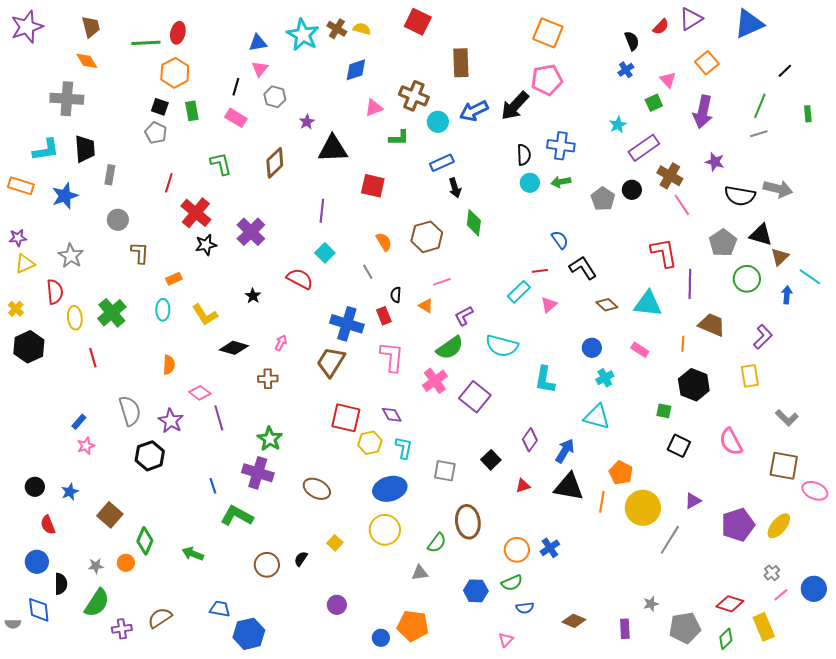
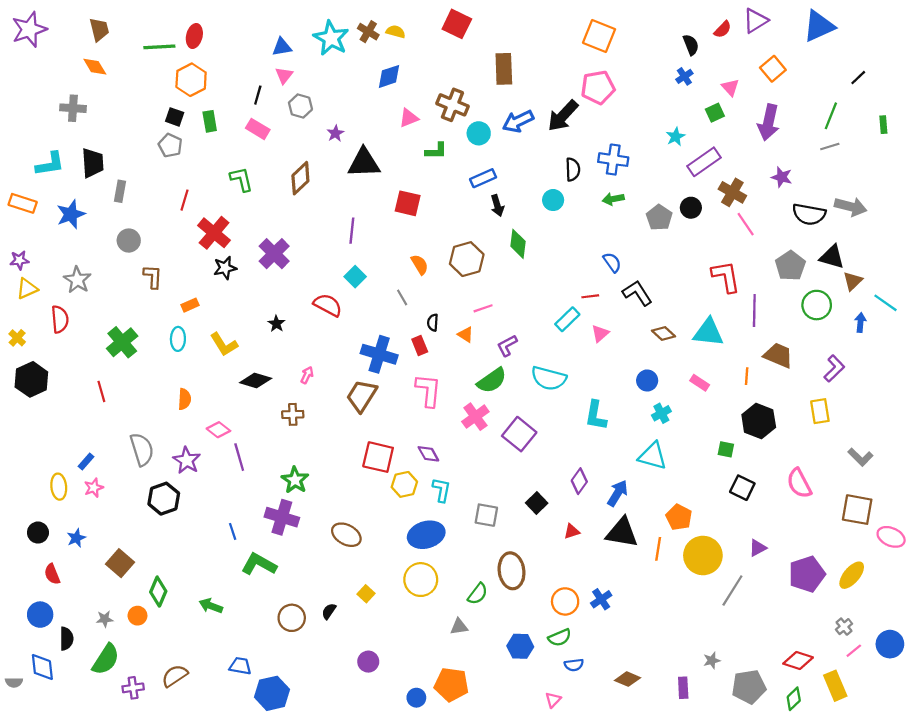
gray cross: (67, 99) -> (73, 108), size x0.7
cyan circle: (530, 183) -> (553, 200), moved
yellow ellipse: (75, 318) -> (59, 487), moved

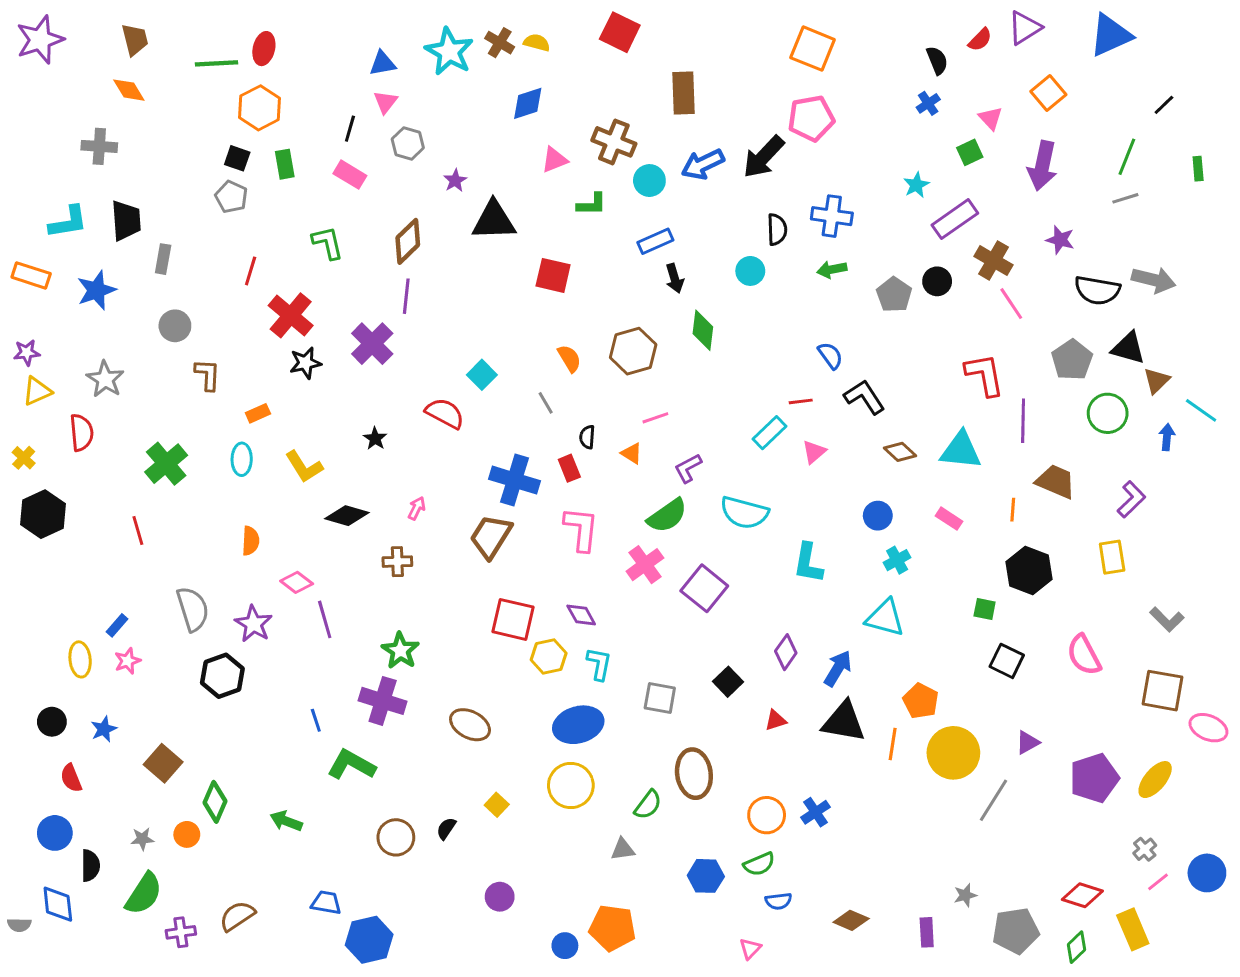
purple line: (352, 231) -> (406, 296), moved

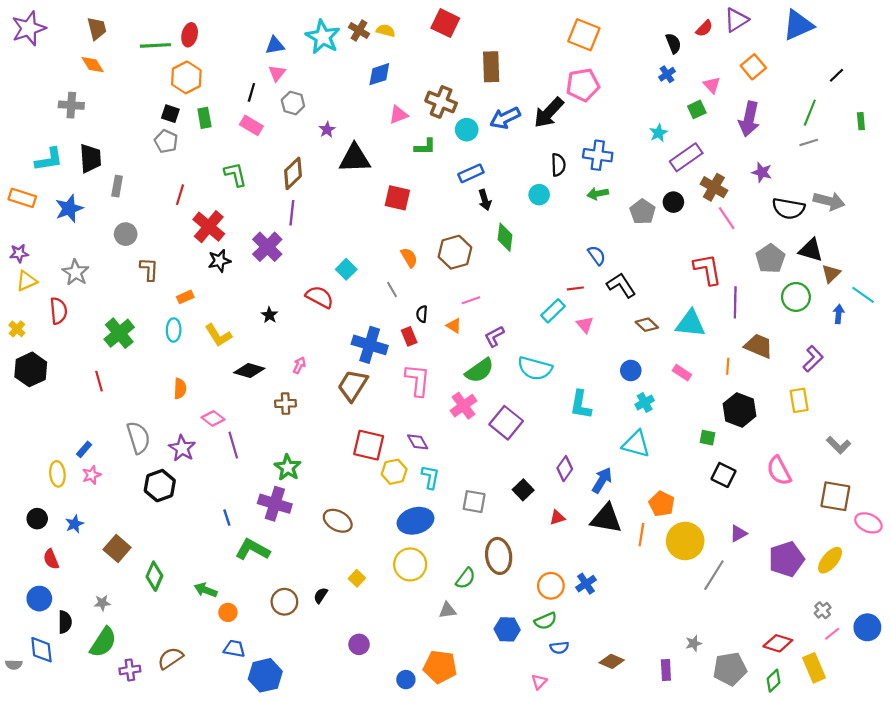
pink triangle: (814, 452) -> (585, 325), turned -30
orange circle: (187, 834) -> (228, 612), moved

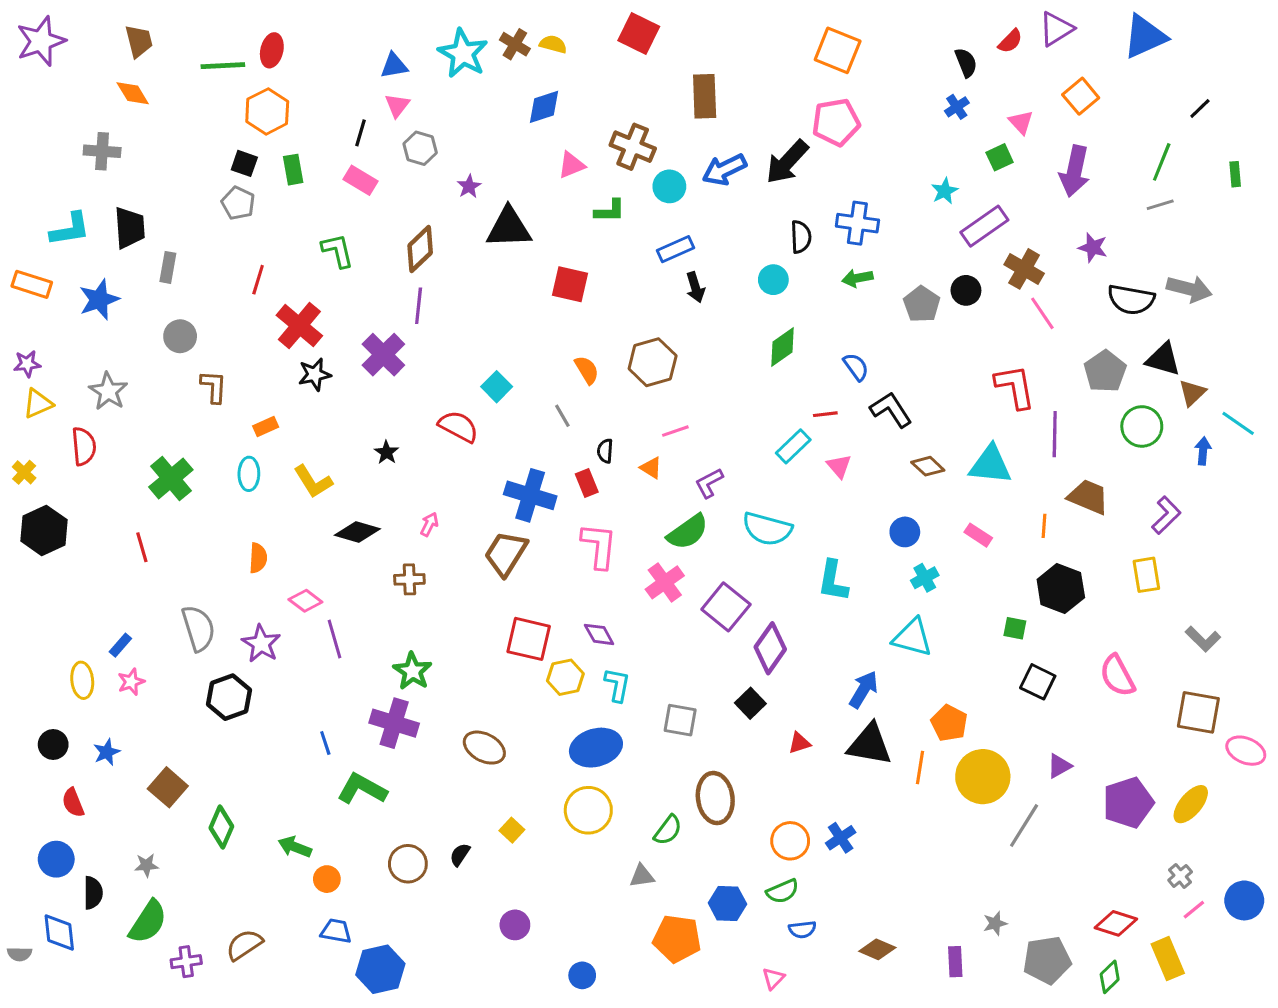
green diamond: (505, 237) -> (782, 347), moved, turned 48
purple diamond: (565, 469) -> (770, 648), moved, size x1.4
orange pentagon: (440, 667) -> (677, 939), moved

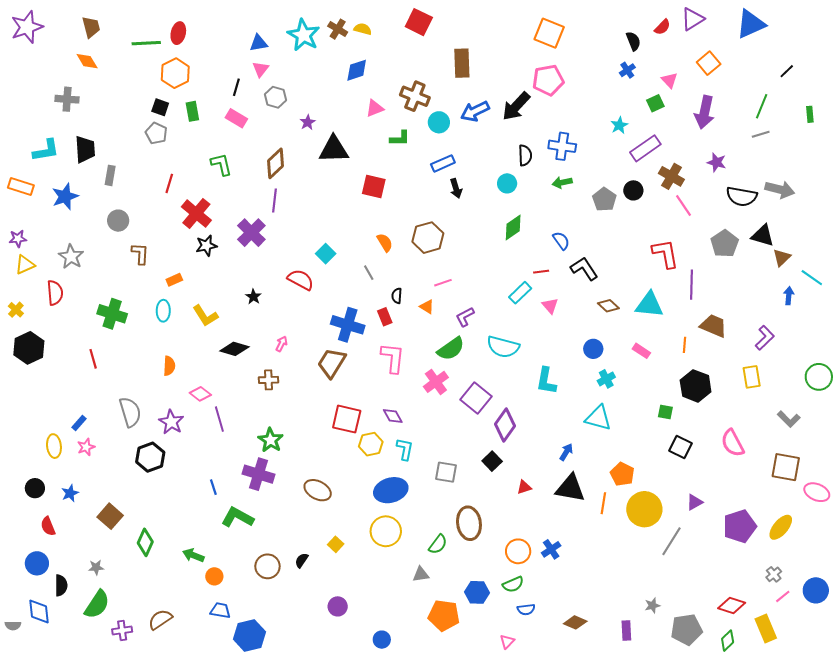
green circle: (1142, 426) -> (819, 377), moved
green cross: (171, 478) -> (112, 314), turned -32
blue arrow: (864, 689) -> (566, 452), size x0.7

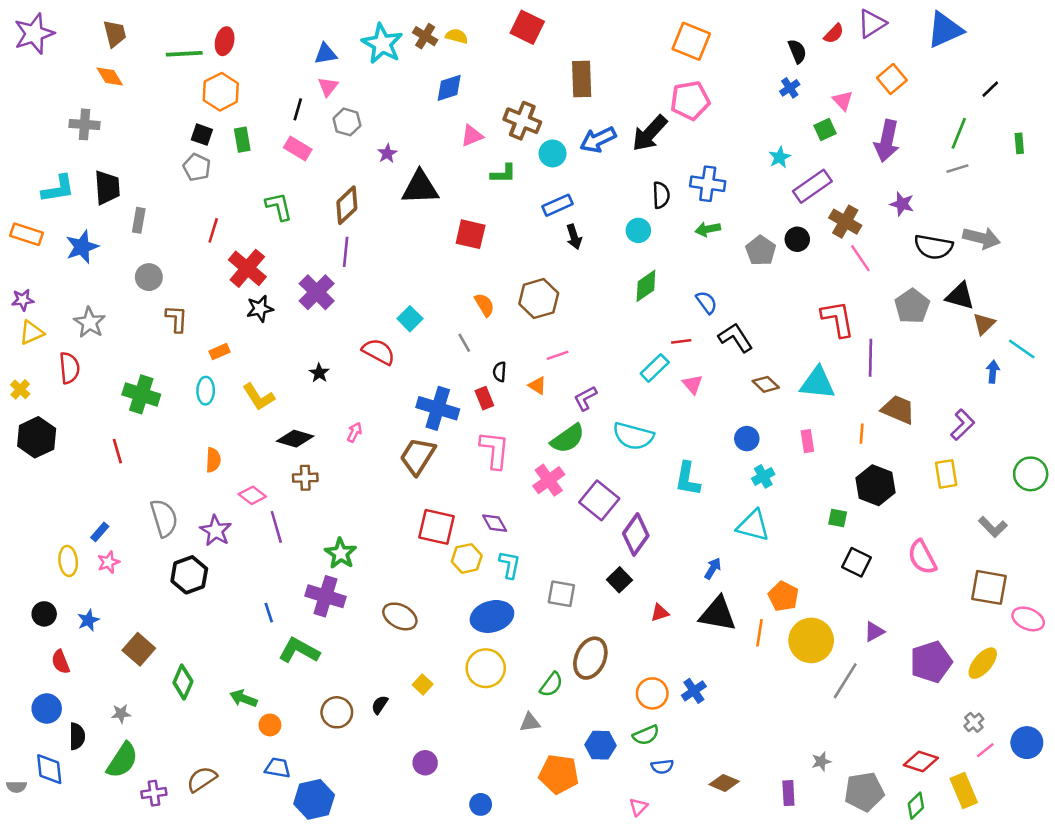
pink rectangle: (641, 351) -> (807, 441), turned 48
brown cross: (268, 380) -> (305, 478), moved
brown ellipse: (469, 523) -> (590, 658), turned 32

